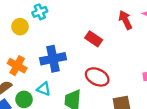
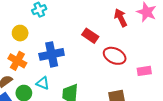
yellow circle: (20, 27) -> (20, 33), moved
red ellipse: (97, 77) -> (115, 56), moved

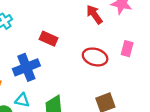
red rectangle: (90, 36) -> (49, 39), moved
pink rectangle: (144, 71) -> (127, 49), moved, turned -56

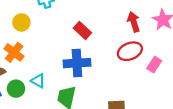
red ellipse: (95, 57) -> (130, 51), moved, turned -55
blue cross: (26, 67) -> (77, 63), moved

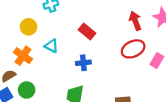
blue cross: (77, 63) -> (83, 63), size x0.6
cyan triangle: (38, 81) -> (51, 46), moved

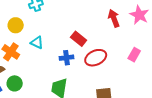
red rectangle: (87, 32) -> (79, 39), moved
red ellipse: (133, 49) -> (96, 58), moved

